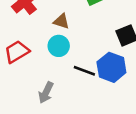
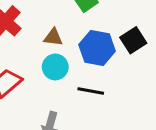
blue hexagon: (111, 67) -> (97, 48), moved

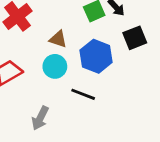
black square: (133, 40) -> (135, 38), moved

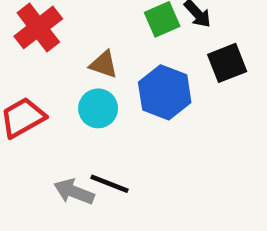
black line: (83, 94) -> (109, 184), moved
gray arrow: (40, 118) -> (74, 192), turned 85

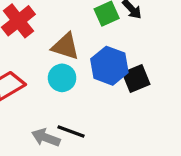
black square: (227, 63) -> (136, 79), moved
brown triangle: (104, 64) -> (65, 46), size x1.4

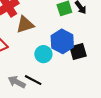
brown triangle: (65, 46) -> (25, 25), moved, turned -42
cyan circle: (62, 78) -> (43, 54), moved

